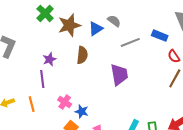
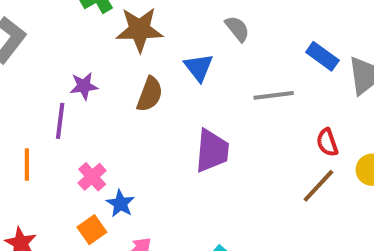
gray semicircle: (114, 21) -> (237, 29), moved
blue triangle: (96, 29) -> (199, 67), moved, turned -49
blue rectangle: (160, 36) -> (322, 56), moved
gray line: (130, 42) -> (274, 95), moved

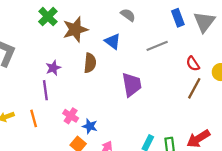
blue rectangle: (322, 56) -> (178, 18), turned 48

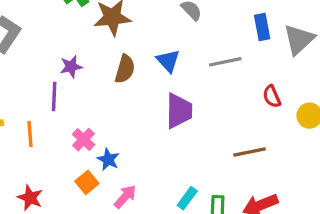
blue triangle: (113, 41) -> (168, 61), moved
brown line: (194, 88) -> (250, 152), moved, turned 40

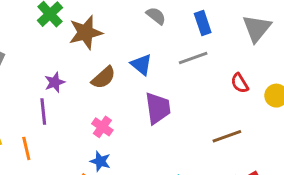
blue rectangle: (262, 27) -> (203, 23), moved
brown semicircle: (125, 69) -> (104, 78), turned 40
pink cross: (84, 140) -> (102, 127), moved

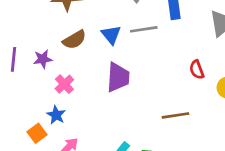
gray line: (193, 58) -> (144, 29), moved
purple star: (55, 82) -> (43, 59), moved

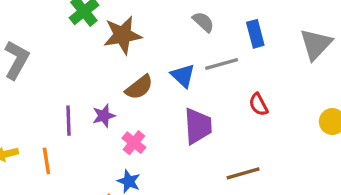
red semicircle: (197, 70) -> (258, 104), moved
brown line: (175, 115) -> (243, 173), moved

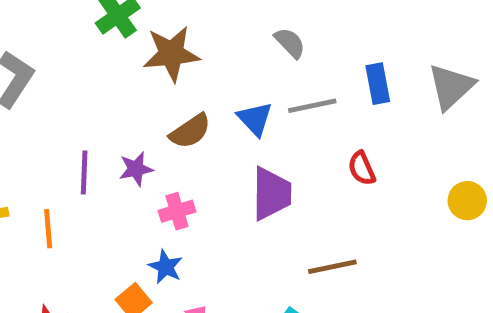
blue rectangle: (255, 34) -> (378, 84), moved
pink cross: (134, 143) -> (177, 211), turned 30

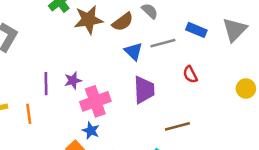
blue rectangle: (378, 84) -> (196, 30), turned -54
brown semicircle: (190, 131) -> (123, 22), moved
pink cross: (177, 211) -> (95, 101), size x1.6

